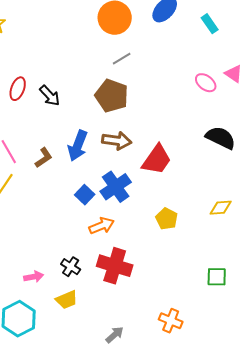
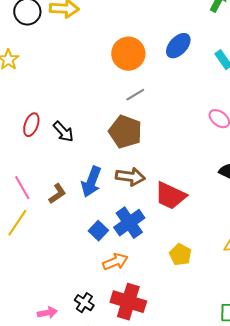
red trapezoid: (157, 160) -> (170, 196), turned 80

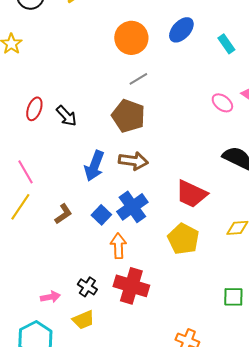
brown L-shape: (57, 194) -> (63, 214), moved
red trapezoid: (170, 196) -> (191, 194), moved
yellow pentagon: (180, 255) -> (183, 239), size x1.4
orange arrow: (115, 262) -> (118, 246), turned -70

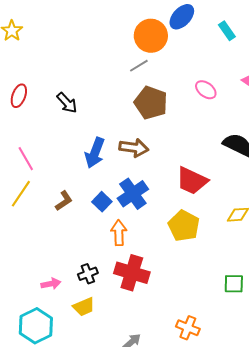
orange circle: (131, 38) -> (151, 36), moved
pink ellipse: (222, 103) -> (206, 90), moved
red ellipse: (34, 109) -> (19, 96), moved
brown pentagon: (128, 116) -> (151, 103), moved
black cross: (87, 287) -> (88, 274), turned 36

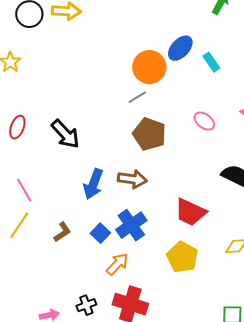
cyan rectangle: (227, 31) -> (211, 62), moved
black arrow: (67, 103) -> (65, 134), size x1.4
orange arrow: (119, 233) -> (117, 264), turned 45

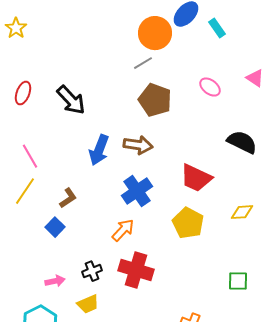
blue square: (100, 233) -> (55, 227), moved

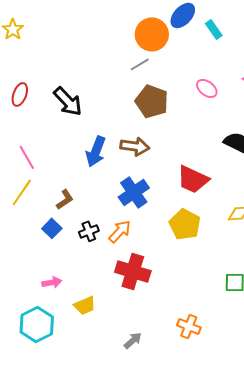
black cross: (92, 271) -> (89, 231), moved

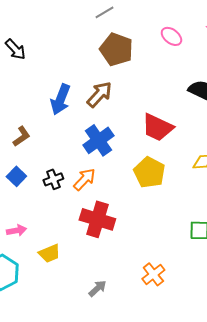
black arrow: (68, 101) -> (15, 49), moved, size x0.7
brown arrow: (135, 146) -> (99, 94), turned -56
brown L-shape: (65, 199) -> (21, 136), moved
orange cross: (189, 326) -> (153, 274), turned 30

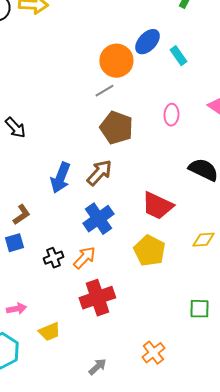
pink ellipse: (171, 36) -> (171, 115), turned 55
blue square: (16, 176) -> (14, 243), moved, turned 30
red cross: (97, 219) -> (97, 298), turned -36

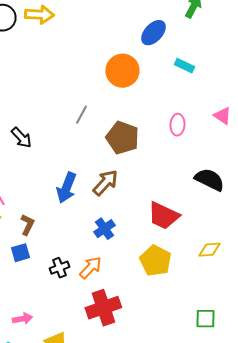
blue ellipse: (147, 42) -> (153, 33), moved
cyan rectangle: (178, 56) -> (184, 66), turned -30
gray line: (104, 91) -> (81, 115), moved, turned -30
brown L-shape: (21, 215) -> (27, 225), turned -30
blue cross: (98, 219) -> (104, 229), size x0.7

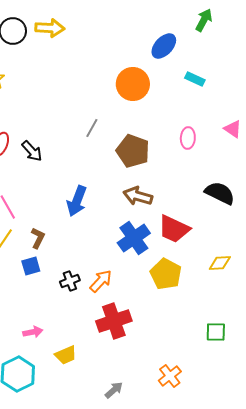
brown arrow: (105, 183) -> (138, 196), moved, turned -116
blue cross: (104, 229) -> (134, 238), moved, size x1.5

